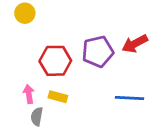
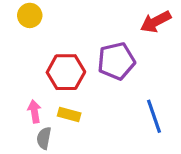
red arrow: (135, 44) -> (156, 22), moved
blue line: (130, 98) -> (154, 116), turned 68

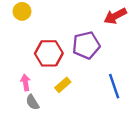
yellow rectangle: (69, 115) -> (63, 85), moved, turned -56
gray semicircle: (44, 138) -> (32, 102), turned -42

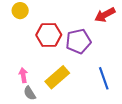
red hexagon: (49, 53) -> (49, 35), moved
yellow rectangle: (63, 85) -> (57, 77), size x1.6

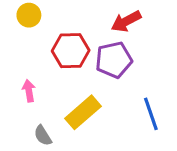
red arrow: (105, 15) -> (126, 21), moved
pink arrow: (23, 75) -> (29, 91), moved

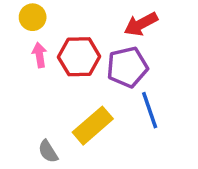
pink arrow: (29, 91) -> (39, 55), moved
blue line: (151, 114) -> (150, 110), moved

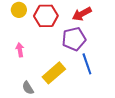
pink arrow: (39, 55) -> (20, 50), moved
red hexagon: (79, 57) -> (46, 16), moved

